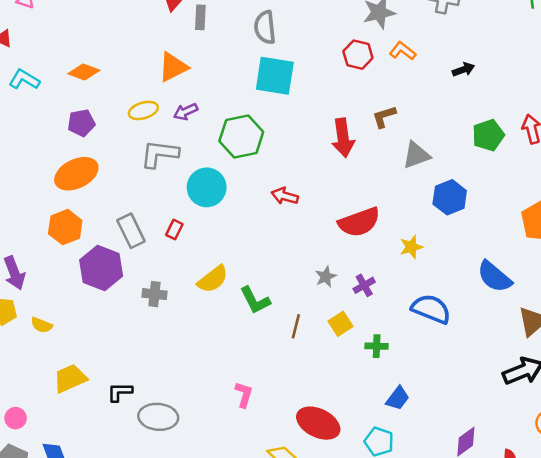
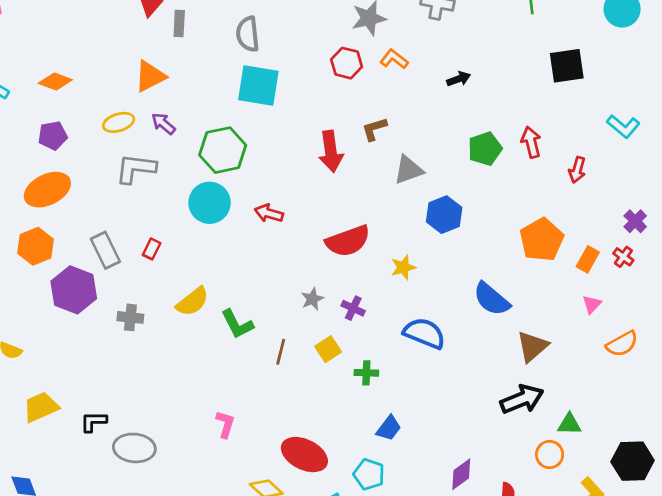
purple arrow: (186, 112) -> (163, 124), turned 65
cyan circle: (207, 187) -> (210, 203), moved
purple cross: (364, 285) -> (353, 308), turned -35

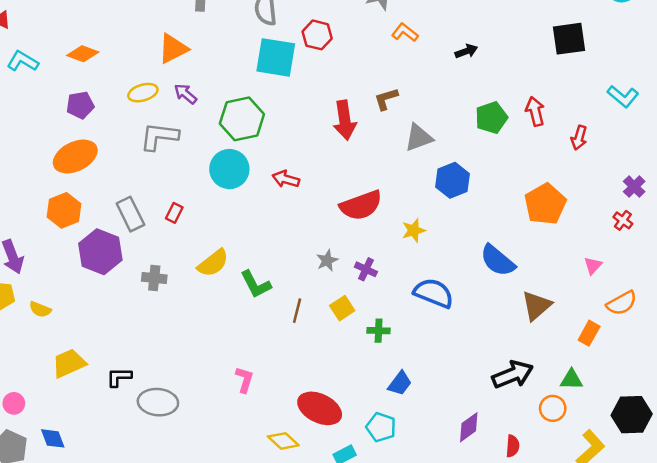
red hexagon: (347, 63) -> (317, 35), moved
orange rectangle: (588, 259) -> (589, 333), moved
black arrow: (522, 399) -> (513, 375), moved

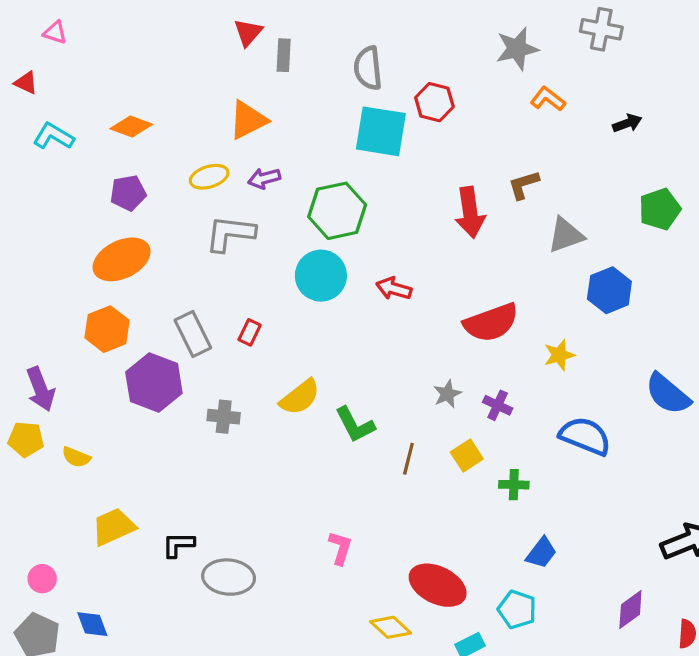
purple arrow: (186, 94) -> (264, 178), turned -55

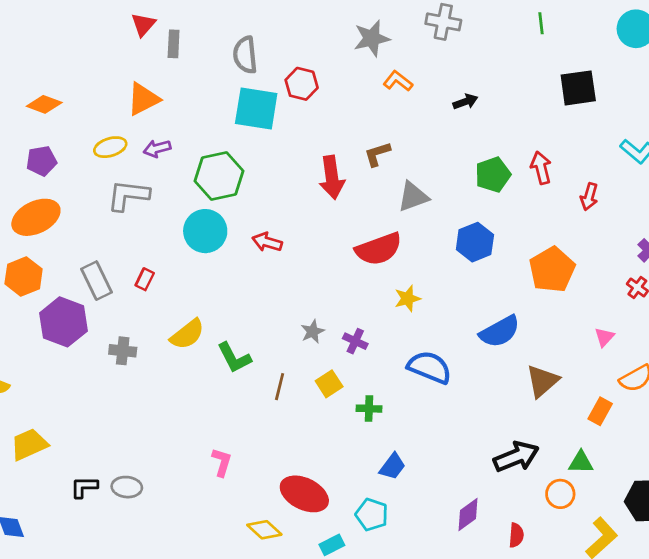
blue hexagon: (609, 290) -> (475, 242), moved
red semicircle: (491, 323) -> (379, 249), moved
blue semicircle: (668, 394) -> (500, 332), turned -69
black L-shape: (178, 545) -> (84, 487), moved
gray ellipse: (229, 577) -> (127, 487), size x0.7

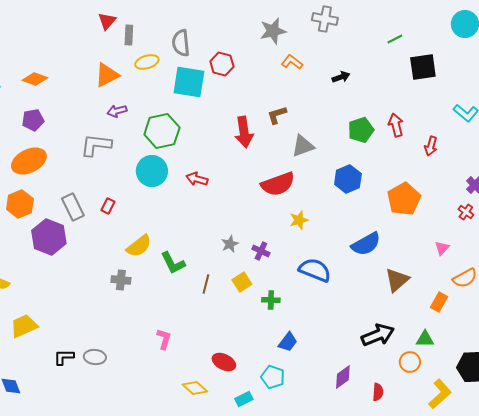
green line: (541, 23) -> (395, 39), moved, turned 70
yellow ellipse: (110, 147) -> (147, 62), moved
gray cross: (123, 351) -> (121, 280), moved
red ellipse: (304, 494) -> (224, 362), size x0.7

